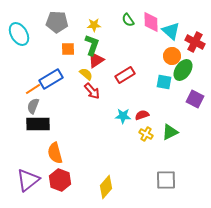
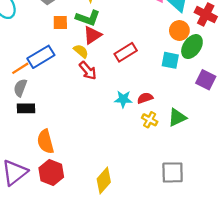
green L-shape: (92, 45) -> (88, 18), turned 90
black rectangle: (38, 124) -> (26, 108), size x0.7

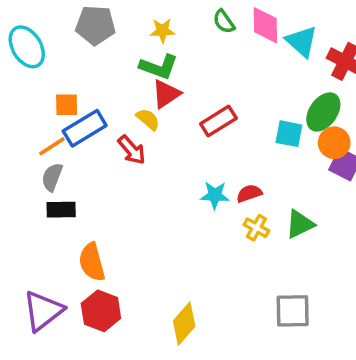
orange square: (60, 22) -> (67, 105), moved
orange circle: (179, 31) -> (334, 143), moved
red arrow: (88, 71) -> (132, 150), moved

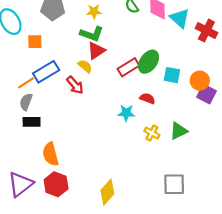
orange square: (67, 105) -> (35, 42), moved
green ellipse: (323, 112) -> (149, 62), moved
red semicircle: (249, 193) -> (147, 98), moved, turned 40

